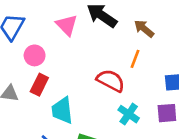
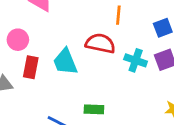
cyan trapezoid: (62, 110) -> (65, 62), moved
cyan cross: (129, 114) -> (136, 60), moved

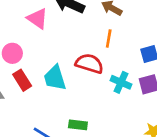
red rectangle: (31, 67) -> (22, 80), turned -48

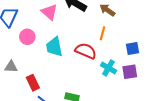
cyan trapezoid: (55, 78) -> (54, 47), moved
red rectangle: (22, 80) -> (33, 83), moved

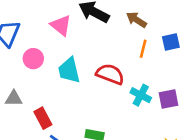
orange line: (103, 33) -> (143, 49), moved
blue square: (132, 48) -> (171, 42), moved

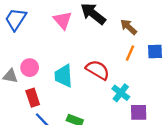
pink circle: (33, 59) -> (30, 68), moved
cyan trapezoid: (69, 70) -> (64, 76), moved
purple square: (169, 99) -> (139, 112), moved

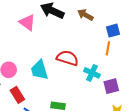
orange line: (130, 53) -> (108, 48), moved

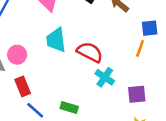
cyan trapezoid: (39, 70) -> (56, 40), moved
cyan cross: (92, 73) -> (105, 77), moved

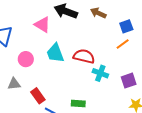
orange line: (140, 48) -> (123, 44), turned 48
pink circle: (17, 55) -> (26, 59), moved

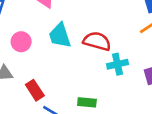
cyan cross: (100, 73) -> (117, 64), turned -35

